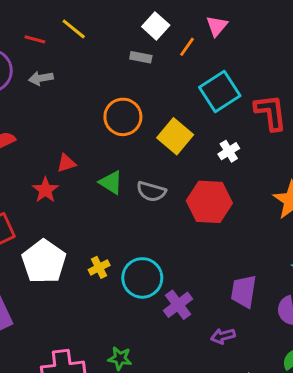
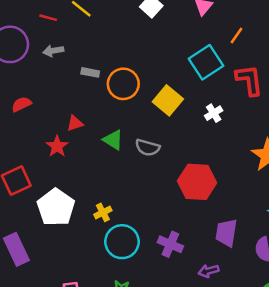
orange line: (187, 47) -> (237, 36), moved
gray rectangle: (141, 57) -> (90, 72), moved
red hexagon: (209, 202) -> (197, 182), moved
cyan circle: (142, 278) -> (122, 242), moved
purple cross: (178, 305) -> (170, 244), turned -30

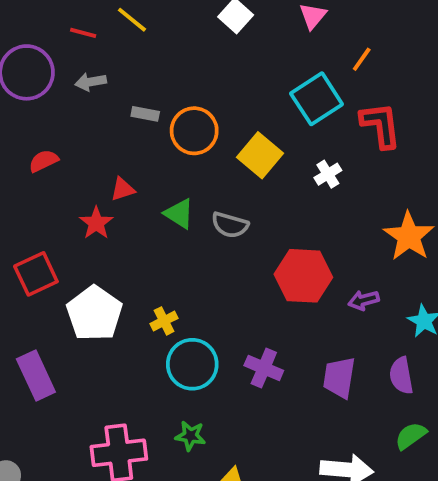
purple trapezoid: (226, 233) -> (339, 377), moved
purple arrow: (209, 271) -> (364, 300), moved

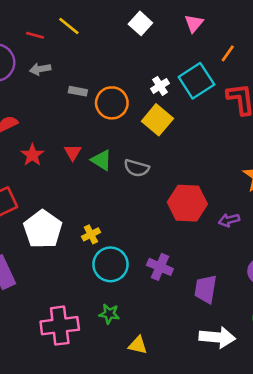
white cross: (328, 174) -> (160, 86), moved
red triangle: (123, 189) -> (73, 152), moved, turned -42
red star: (96, 223) -> (32, 155), moved
purple trapezoid: (339, 377) -> (206, 289), moved

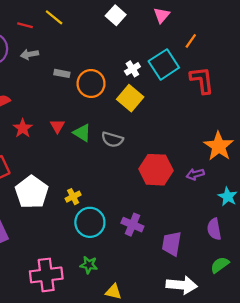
purple arrow: (229, 220) -> (195, 174), moved

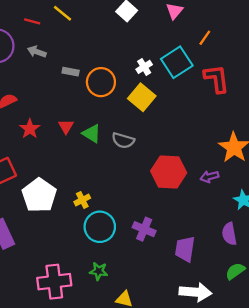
gray arrow: (29, 54) -> (37, 52), turned 30

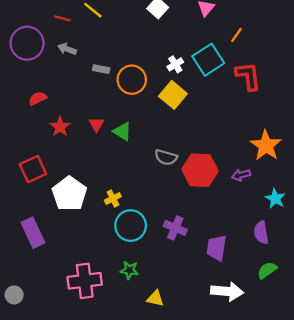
gray semicircle: (123, 140) -> (166, 157), moved

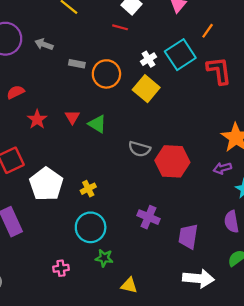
red line: (62, 18) -> (120, 27), moved
purple arrow: (241, 175) -> (222, 168), moved
cyan circle: (131, 226) -> (91, 227), moved
pink cross: (85, 281) -> (61, 268), size x0.5

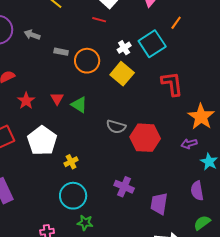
red L-shape: (219, 70) -> (172, 84), moved
white pentagon: (46, 184) -> (42, 141), moved

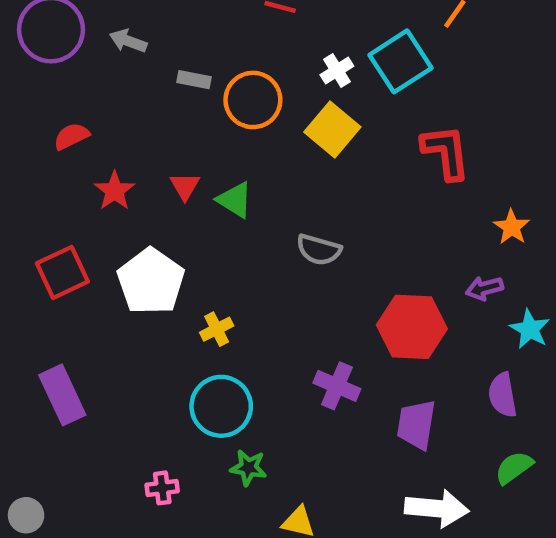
orange star: (201, 117) -> (512, 227), size x0.6
red hexagon: (145, 138) -> (412, 327), moved

